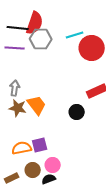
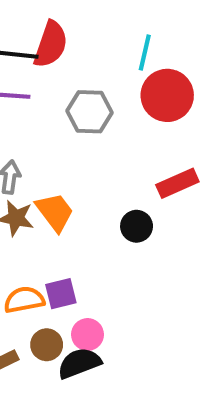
cyan line: (75, 35) -> (145, 52), moved, turned -60
gray hexagon: (41, 39) -> (90, 112), moved
black semicircle: (49, 179) -> (79, 363), size x1.5

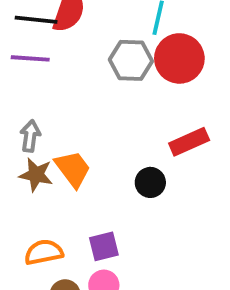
gray hexagon: (90, 112) -> (131, 60), moved
purple square: (61, 294) -> (104, 246), moved

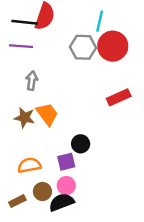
gray arrow: (30, 136) -> (32, 81), moved
black circle: (150, 182) -> (81, 144), moved

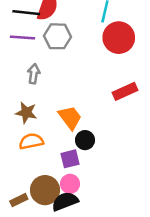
gray hexagon: (83, 47) -> (58, 36), moved
orange trapezoid: (47, 114) -> (70, 118), moved
orange semicircle: (29, 165) -> (31, 141), moved
brown circle: (42, 191) -> (45, 190), size x1.5

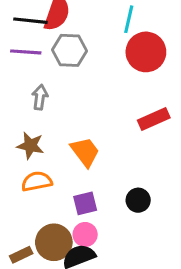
black circle: (85, 140) -> (138, 200), moved

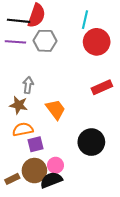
gray arrow: (40, 97) -> (28, 85), moved
black circle: (138, 200) -> (91, 142), size x1.6
purple square: (85, 203) -> (35, 144), moved

